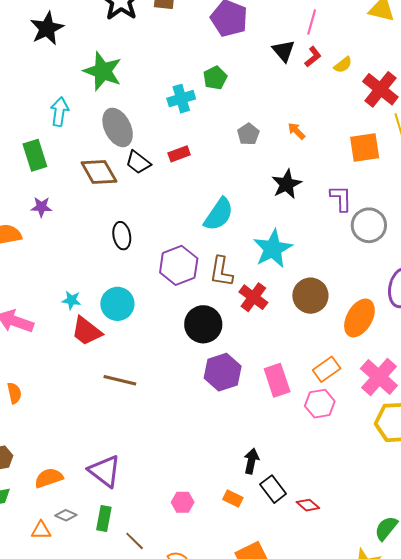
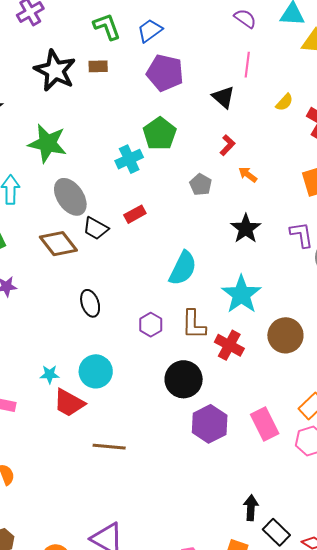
red L-shape: (313, 57) -> (227, 145), moved
green pentagon: (215, 78) -> (160, 134), size x1.4
purple hexagon: (179, 265) -> (151, 325), size x0.6

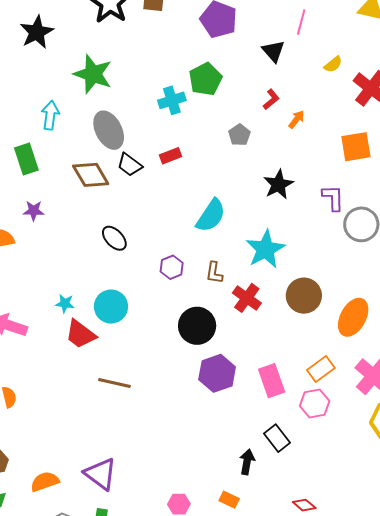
orange arrow: (248, 175) -> (296, 119), moved, turned 84
black ellipse: (90, 303) -> (114, 238), turned -32
brown L-shape: (194, 324) -> (214, 273), size x0.7
black rectangle: (276, 532) -> (277, 438), moved

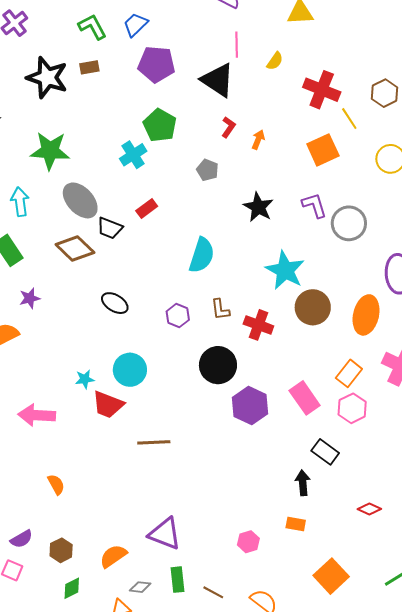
black triangle: (273, 51) -> (218, 80), size x1.5
yellow semicircle: (333, 64) -> (275, 61), moved
cyan star: (265, 249) -> (285, 270), moved

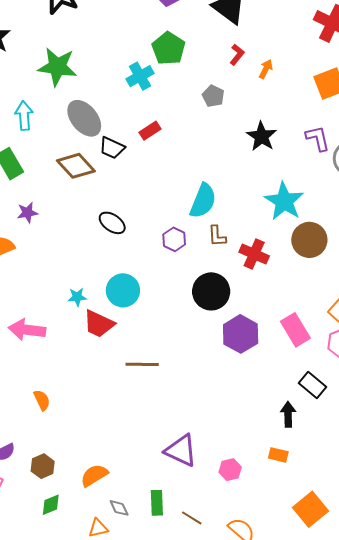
cyan semicircle: (202, 255) -> (203, 201), moved
purple triangle: (165, 534) -> (181, 450), moved
gray diamond: (140, 587) -> (119, 508), turned 55

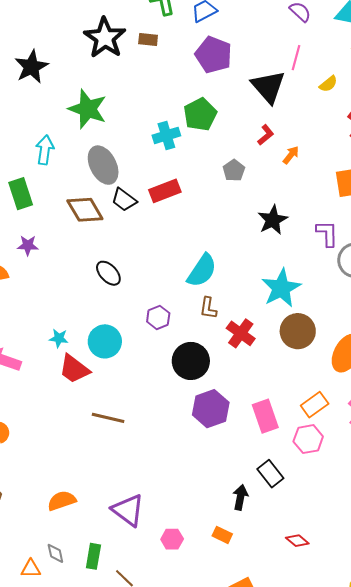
red rectangle: (150, 131) -> (165, 191), size x1.4
purple hexagon: (174, 239) -> (158, 317), moved
orange semicircle: (94, 475) -> (62, 501), moved

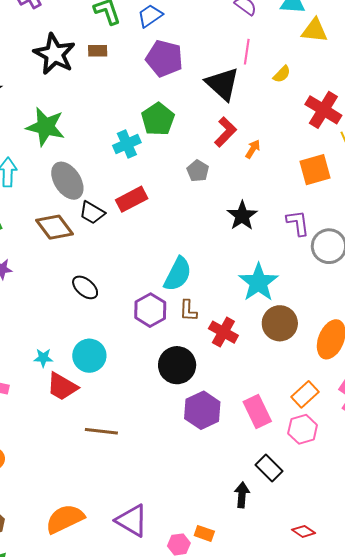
red L-shape: (266, 135) -> (225, 132), size x1.4
purple hexagon: (158, 317) -> (150, 310), moved, size x1.4
orange semicircle: (62, 501) -> (65, 519), size x1.4
orange rectangle: (222, 535) -> (204, 533), moved

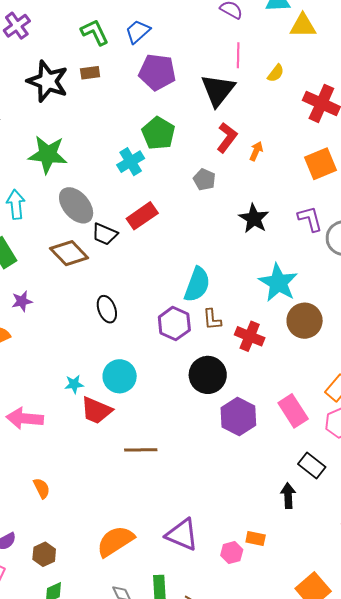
black triangle: (222, 84) -> (218, 90), turned 33
black ellipse: (85, 287) -> (107, 309), turned 36

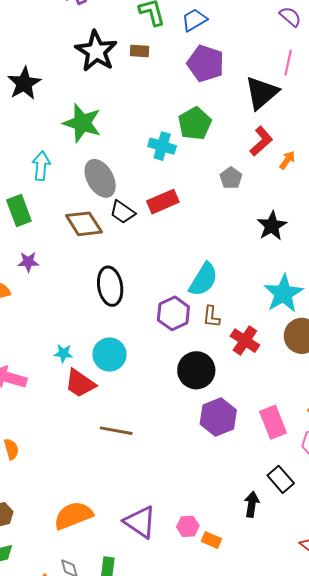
cyan cross: (131, 162) -> (162, 146), turned 36
black ellipse: (107, 309) -> (110, 286), size x1.4
pink hexagon: (232, 553) -> (188, 526), moved

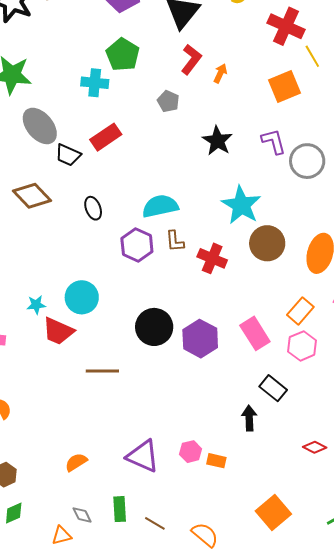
brown diamond: (84, 224) -> (32, 196), moved
cyan semicircle: (203, 280) -> (160, 206), turned -123
black ellipse: (110, 286) -> (93, 208), moved, size x0.6
black circle: (196, 370) -> (154, 327), moved
orange semicircle: (73, 515) -> (76, 462), size x0.6

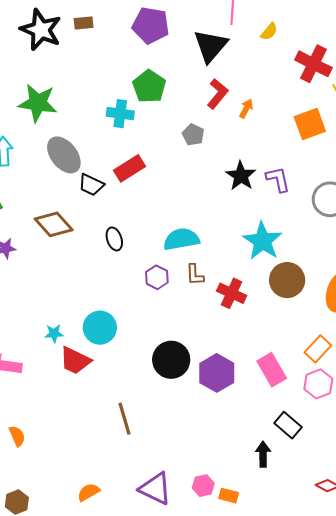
purple L-shape: (274, 141) -> (278, 179), moved
purple hexagon: (137, 245) -> (157, 277), size x0.7
brown line: (102, 371) -> (125, 419), moved, turned 72

